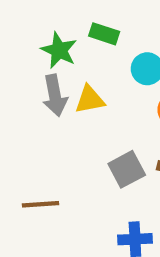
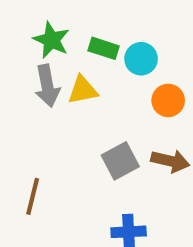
green rectangle: (104, 34) -> (104, 48), moved
brown line: (41, 204) -> (33, 196), turned -72

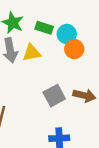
orange circle: (168, 100) -> (74, 49), moved

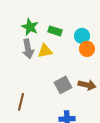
cyan circle: (67, 34) -> (82, 36), moved
orange circle: (74, 49) -> (87, 49), moved

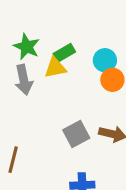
green rectangle: (55, 31) -> (64, 53), turned -48
yellow triangle: (45, 51) -> (55, 68), moved

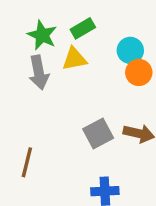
green rectangle: (64, 53) -> (83, 28), moved

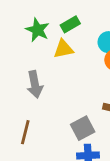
gray arrow: (39, 72) -> (35, 84), moved
gray square: (98, 133) -> (83, 128), moved

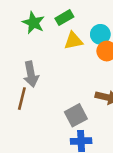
yellow triangle: (63, 49) -> (73, 41), moved
brown line: (25, 132) -> (22, 99), moved

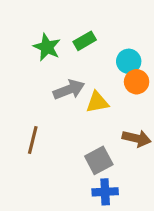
yellow triangle: (73, 41) -> (97, 102), moved
gray arrow: (31, 74) -> (69, 90), moved, turned -100

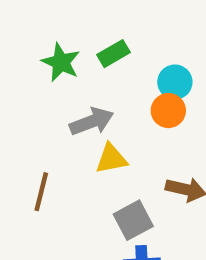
orange circle: (137, 82) -> (168, 111), moved
yellow triangle: (97, 102) -> (111, 159), moved

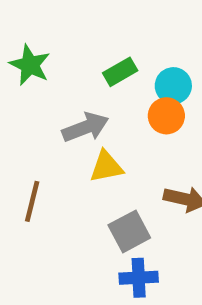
green rectangle: (114, 54) -> (120, 72), moved
green star: (61, 62) -> (30, 65), moved

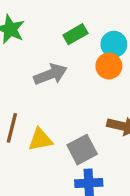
yellow triangle: (106, 167) -> (40, 140), moved

